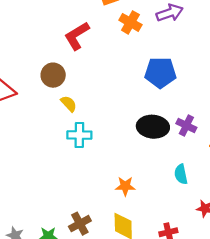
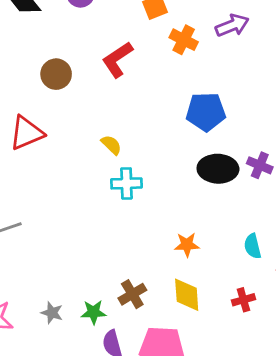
blue pentagon: (160, 73) -> (206, 112), moved
brown circle: (53, 75) -> (56, 74), moved
cyan semicircle: (181, 174) -> (253, 246), moved

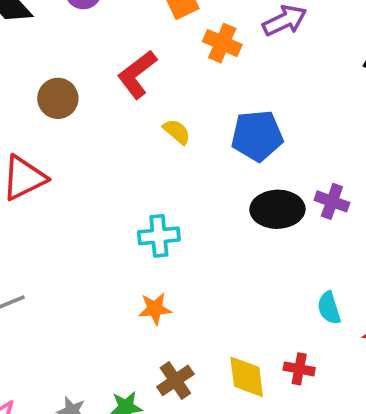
yellow semicircle: (111, 145) -> (177, 132), moved
orange star: (187, 245) -> (155, 309), moved
red cross: (243, 300) -> (299, 369), moved, turned 30

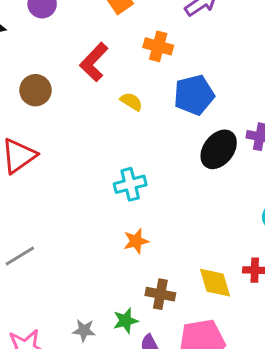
orange cross: (222, 43) -> (158, 46), moved
black ellipse: (277, 209) -> (219, 149), turned -42
brown cross: (175, 380) -> (160, 294), turned -36

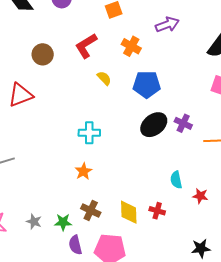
orange star: (136, 241) -> (83, 171), turned -30

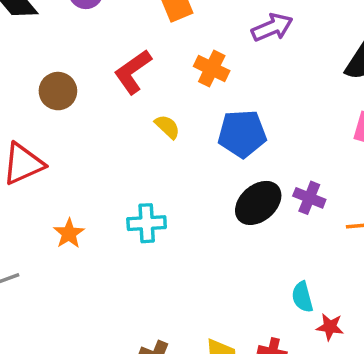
orange star: (83, 171) -> (69, 233), moved
red star: (200, 196) -> (330, 327), moved

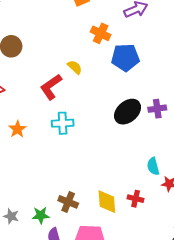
red L-shape: (133, 72) -> (51, 87), moved
blue pentagon: (242, 134) -> (125, 58), moved
purple cross: (309, 198) -> (157, 109), turned -30

